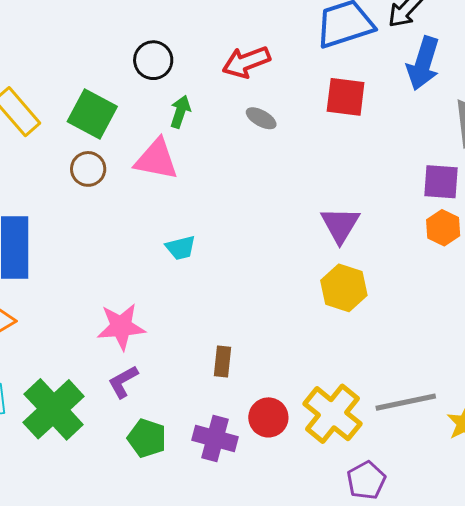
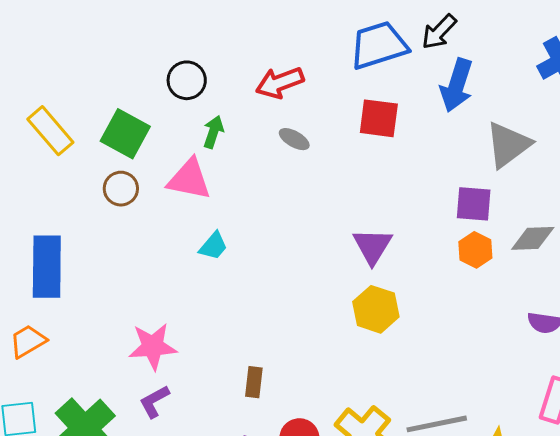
cyan trapezoid: (181, 248) -> (213, 246), moved, turned -36

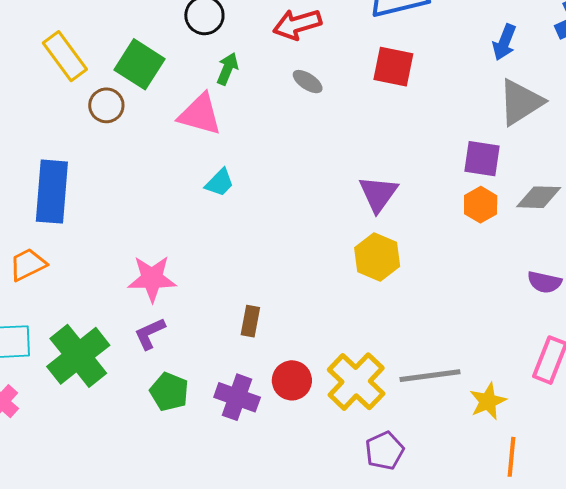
blue arrow: (457, 85) -> (504, 42), moved, size x0.7
brown circle: (121, 189) -> (106, 105), moved

